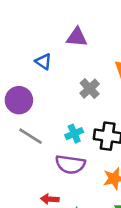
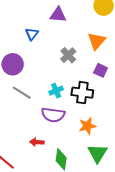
blue triangle: (43, 62) -> (32, 34), turned 32

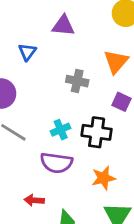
gray cross: (68, 55) -> (77, 81), turned -35

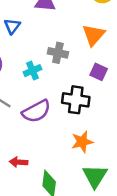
cyan cross: (61, 130) -> (33, 71), moved
purple semicircle: (56, 163) -> (36, 111), moved, turned -36

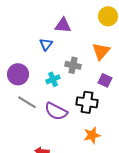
blue triangle: (12, 26) -> (46, 44), moved
purple semicircle: (36, 111) -> (56, 111), turned 55

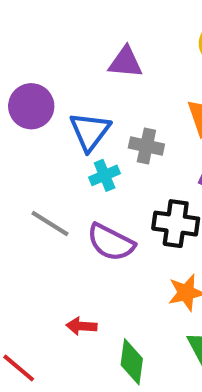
blue triangle: (46, 44) -> (90, 131), moved, size x1.5
purple circle: (18, 74) -> (31, 106), moved

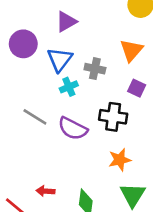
purple triangle: (125, 62) -> (66, 22), moved, turned -35
red arrow: (81, 326) -> (45, 191), moved

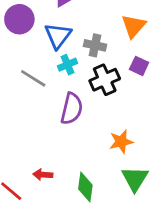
gray line: (35, 117) -> (33, 78), moved
black cross: (113, 117) -> (105, 80), moved, turned -32
purple semicircle: (73, 129) -> (72, 109), turned -104

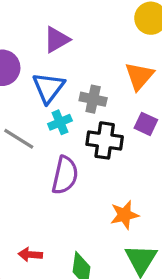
black cross: (105, 80) -> (105, 140), turned 32

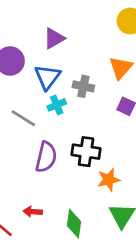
black cross: (105, 140) -> (86, 152), moved
purple semicircle: (65, 175) -> (46, 157), moved

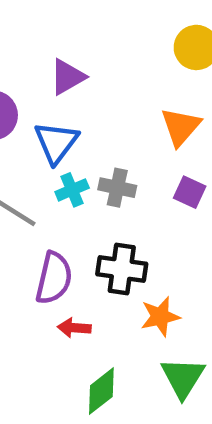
gray cross: (83, 86) -> (117, 188), moved
red arrow: (33, 212) -> (74, 328), moved
green diamond: (74, 224) -> (101, 391), turned 44

